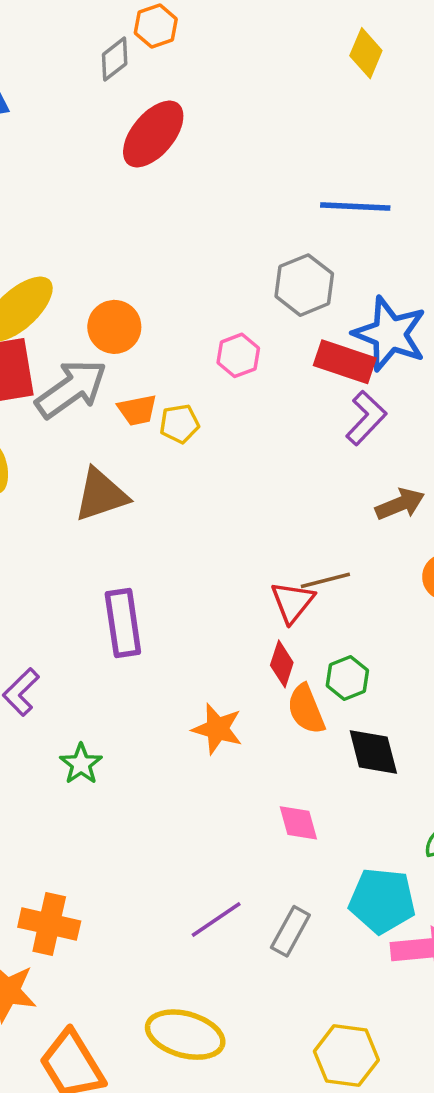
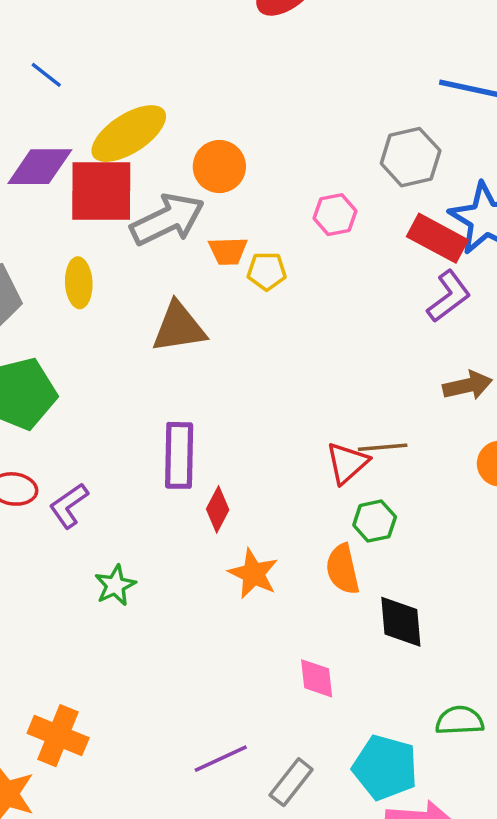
red diamond: (282, 664) -> (218, 509), moved
green hexagon: (347, 678) -> (375, 521), moved

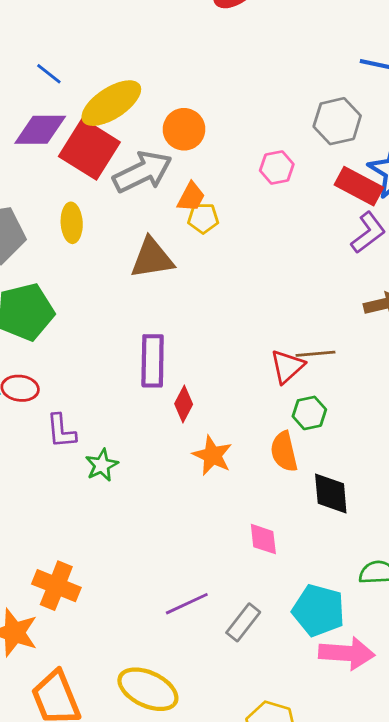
blue line: (46, 75) -> (49, 74), moved
red square: (101, 191) -> (89, 149), turned 32
orange trapezoid: (228, 251) -> (191, 197), turned -60
yellow pentagon: (267, 271) -> (203, 218), moved
purple L-shape: (69, 506) -> (61, 431), moved, turned -60

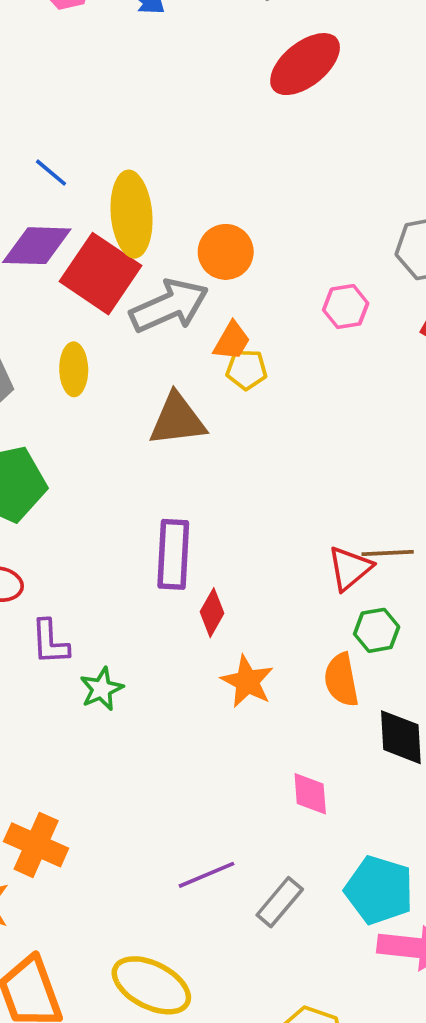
yellow ellipse: (111, 103) -> (132, 214), turned -64

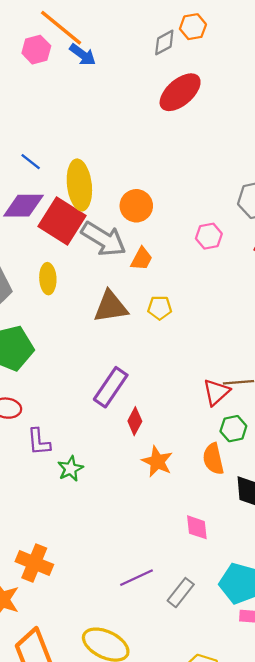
gray arrow: (169, 306) -> (104, 239), turned 57
yellow pentagon: (247, 369) -> (160, 308), moved
purple rectangle: (173, 554) -> (111, 387), turned 33

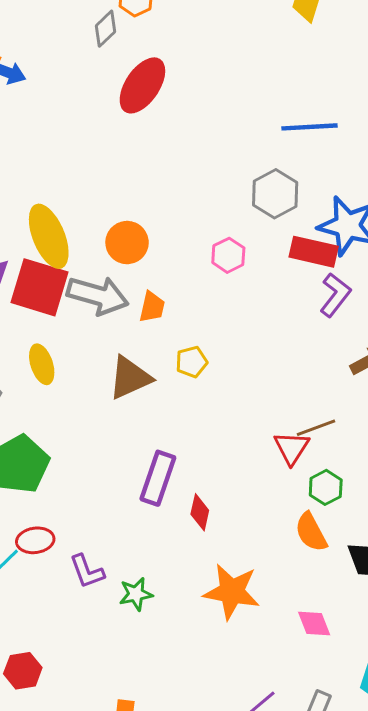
orange star: (157, 462) -> (232, 592), moved, size x1.4
green star: (70, 469) -> (136, 594), turned 30

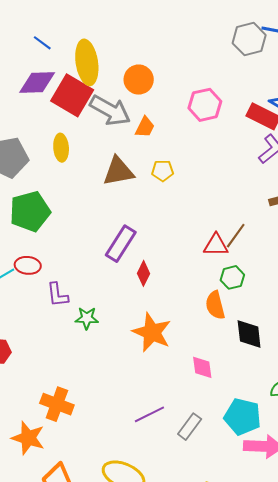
gray hexagon: (275, 194) -> (249, 39), moved
pink hexagon: (228, 255) -> (205, 105), size x1.4
brown line: (316, 428) -> (236, 236), turned -48
red triangle: (292, 448) -> (216, 245), turned 44

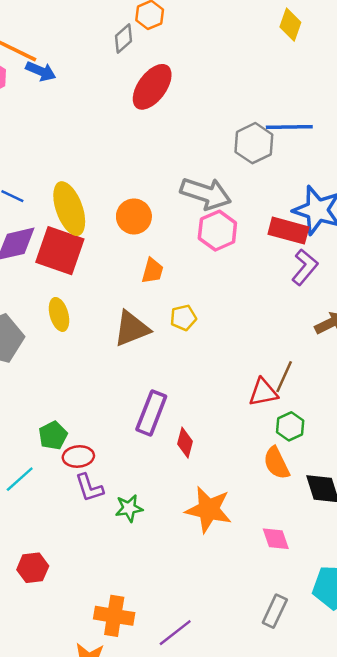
gray arrow: (110, 110) -> (206, 193), moved
green pentagon: (30, 211) -> (53, 435), moved, size x0.6
red ellipse: (28, 265) -> (78, 457), moved
purple line: (149, 414) -> (175, 633), moved

